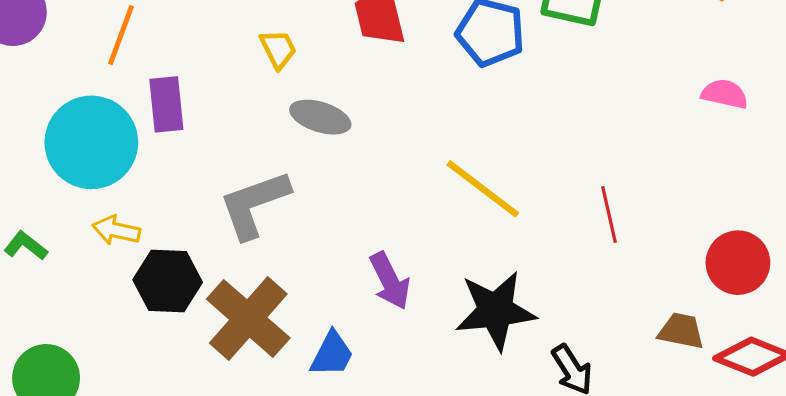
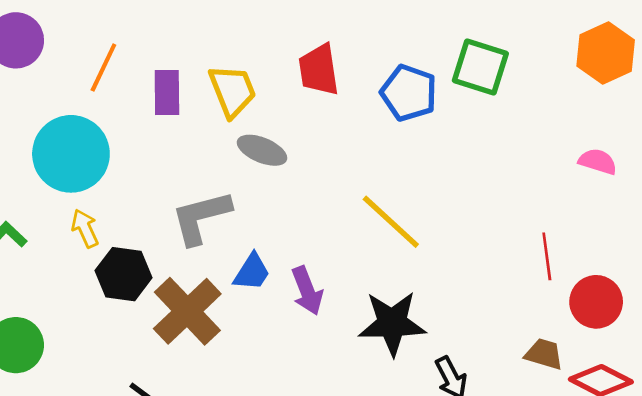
yellow trapezoid: (278, 49) -> (232, 91), size x1.6
purple rectangle: (166, 104) -> (167, 93), moved
red line: (609, 215) -> (547, 256), moved
yellow arrow: (116, 230) -> (85, 228), turned 48
blue trapezoid: (332, 354) -> (252, 272), moved

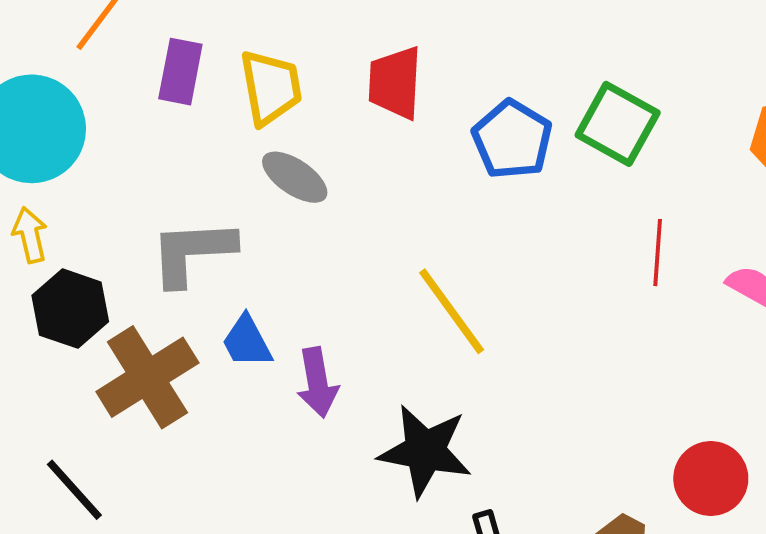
red line: (547, 256) -> (658, 253), moved
blue trapezoid: (252, 272) -> (247, 342), turned 108

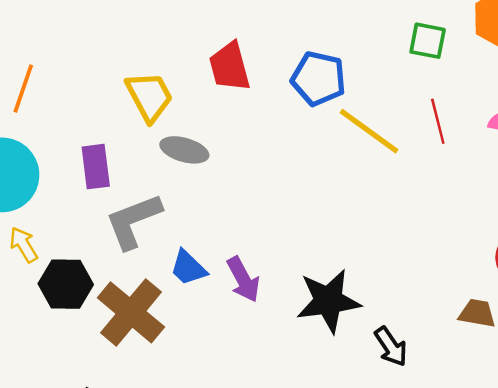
purple rectangle: (180, 72) -> (96, 167), moved
green square: (618, 124) -> (428, 41), moved, size x0.7
yellow line: (452, 311) -> (369, 131), moved

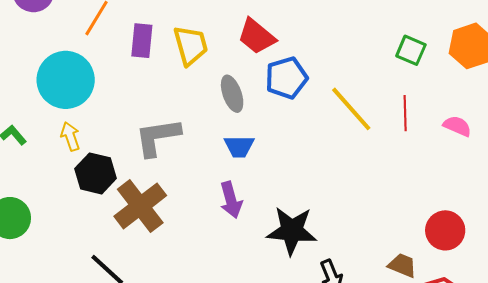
red trapezoid: (230, 67) -> (257, 36), turned -48
blue pentagon: (318, 79) -> (286, 78), moved, turned 30
gray ellipse: (184, 150) -> (232, 94), moved, turned 42
purple rectangle: (96, 167) -> (142, 41), moved
blue trapezoid: (188, 268) -> (239, 146), moved, turned -56

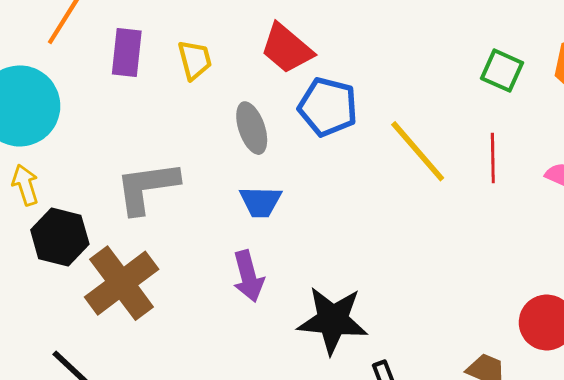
yellow trapezoid: (191, 45) -> (195, 60), size x0.7
blue pentagon: (286, 78) -> (328, 107), turned 30

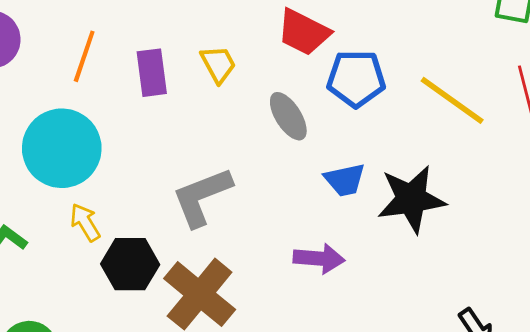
blue trapezoid: (261, 202) -> (345, 180), moved
purple arrow: (248, 276) -> (319, 258), turned -57
black star: (333, 320) -> (411, 199), moved

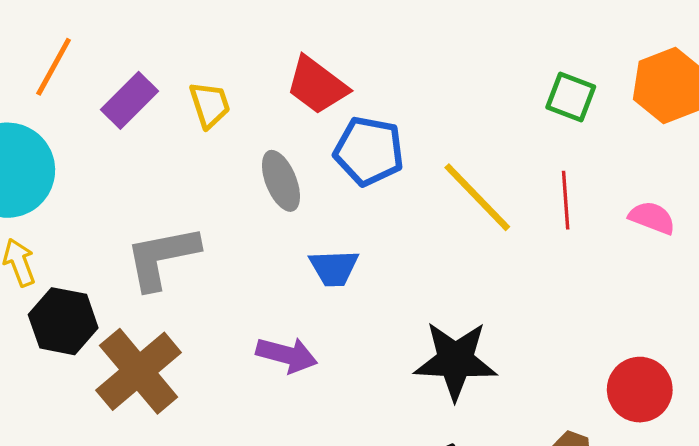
purple rectangle: (152, 73) -> (130, 100), turned 42
black star: (411, 199) -> (455, 360), moved

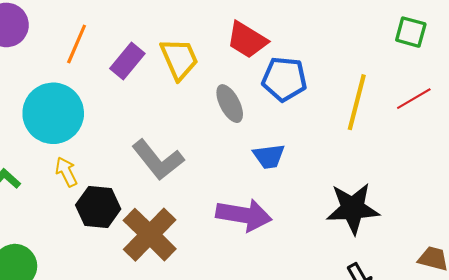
yellow trapezoid: (210, 105) -> (179, 59), size x1.4
yellow line: (477, 197) -> (357, 102), turned 64
red line: (566, 200) -> (414, 99), turned 69
gray L-shape: (162, 257) -> (158, 160), turned -112
purple arrow: (287, 355) -> (244, 215), size x1.4

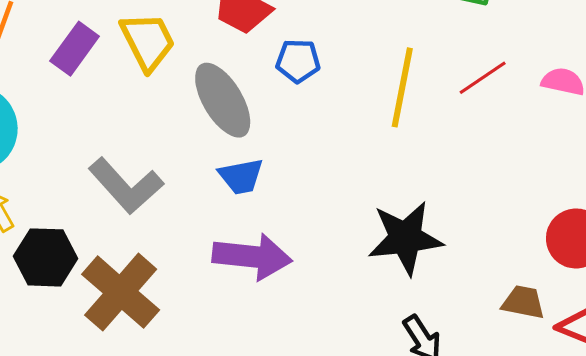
blue pentagon: (284, 79) -> (298, 61), size x0.7
gray ellipse: (230, 104) -> (223, 100), size x1.4
blue trapezoid: (269, 156) -> (241, 176), moved

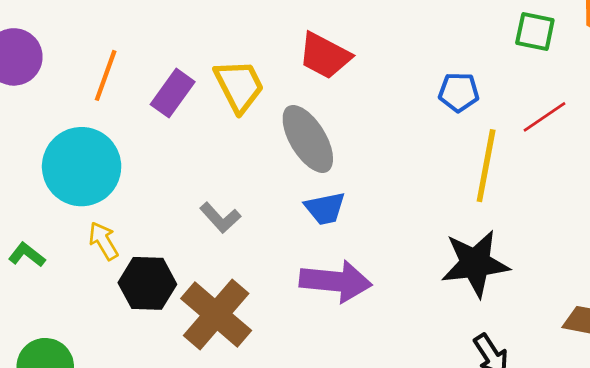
blue pentagon: (298, 61) -> (459, 92), moved
yellow line: (402, 87) -> (486, 166), moved
gray L-shape: (126, 186) -> (220, 218), size x0.6

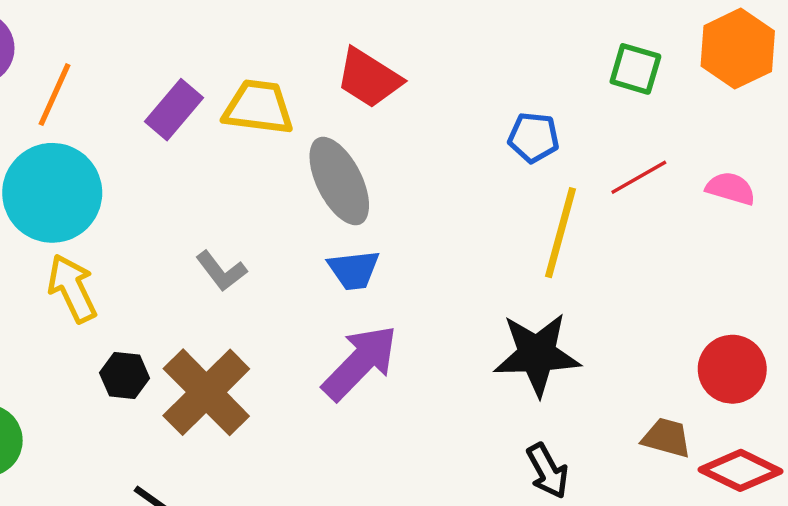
orange line: (106, 75) -> (54, 95), moved
yellow trapezoid: (239, 86) -> (258, 107), turned -60
yellow arrow: (103, 241) -> (72, 288), size x1.4
purple arrow: (336, 281) -> (360, 363), turned -56
black hexagon: (147, 283) -> (125, 375), moved, size x0.7

